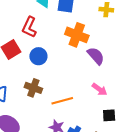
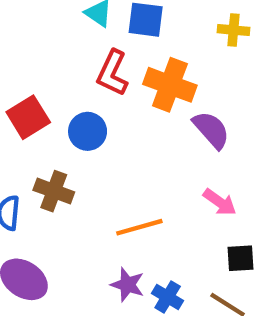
red L-shape: (29, 27) -> (112, 73), moved
brown cross: (33, 88) -> (54, 191), moved

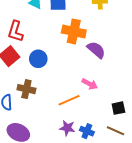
red L-shape: (112, 73) -> (15, 31), moved
pink arrow: (220, 202) -> (90, 84), moved

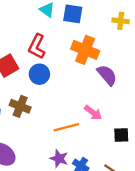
red L-shape: (15, 31) -> (37, 47), moved
black square: (118, 108) -> (121, 135), moved

